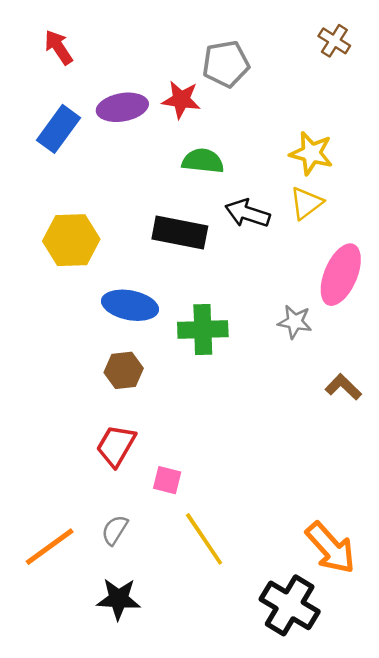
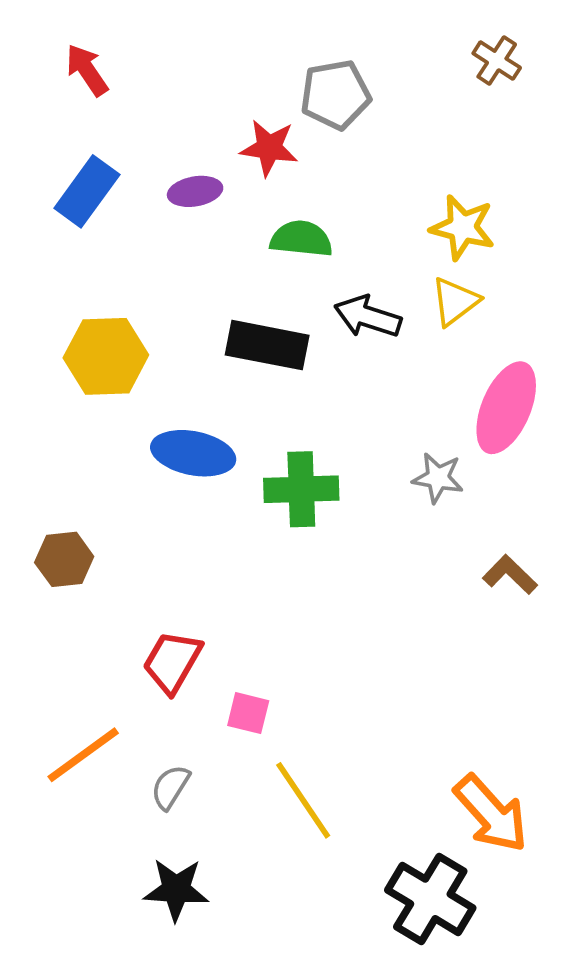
purple ellipse: (122, 107) -> (195, 191), moved, size x0.7
brown hexagon: (124, 370) -> (64, 559), moved
orange line: (50, 547) -> (83, 755), moved

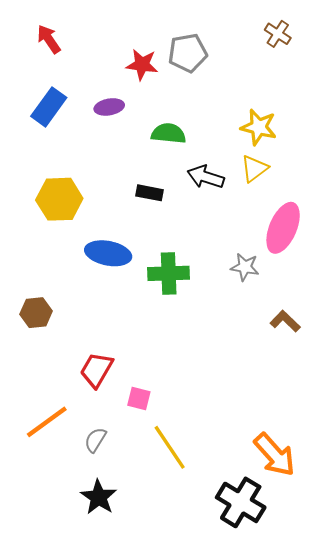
red star: (269, 148) -> (142, 65), moved
black rectangle: (267, 345) -> (149, 193), size x0.6
black star: (176, 890) -> (99, 497), turned 30

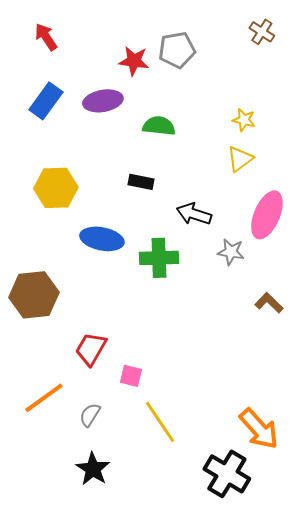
purple ellipse: (109, 107) -> (103, 101), size x1.4
yellow star: (259, 127) -> (244, 120), size x0.7
black arrow: (206, 177) -> (194, 214), moved
brown hexagon: (36, 313) -> (34, 295), size x1.6

